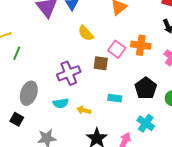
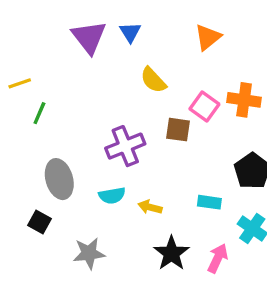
gray ellipse: (29, 93) -> (59, 179), turned -35
cyan rectangle: (115, 98) -> (209, 202), moved

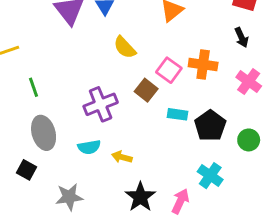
green line: (39, 113) -> (34, 87), moved, turned -42
brown square: (178, 130) -> (146, 90), turned 30
cyan rectangle: (209, 202) -> (177, 114), moved

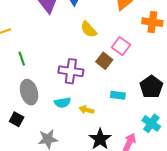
orange cross: (203, 64) -> (152, 22), moved
purple cross: (101, 104) -> (71, 71), turned 30
cyan rectangle: (177, 114) -> (118, 95), moved

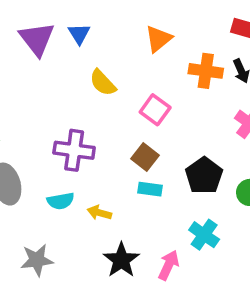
brown square: (104, 61) -> (145, 157), moved

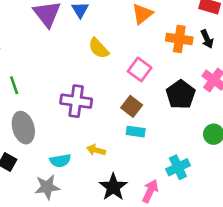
black pentagon: (204, 176) -> (181, 95), moved
cyan semicircle: (61, 201) -> (60, 161), moved
cyan cross: (204, 235) -> (178, 167), turned 30

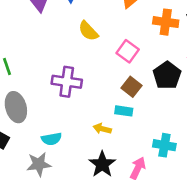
brown square: (132, 106) -> (131, 87), moved
yellow arrow: (96, 150) -> (102, 129), moved
cyan cross: (178, 167) -> (164, 145), turned 35

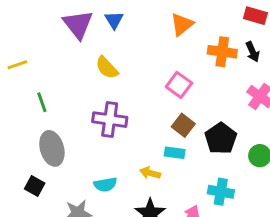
yellow semicircle: (88, 31) -> (107, 68), moved
black pentagon: (167, 75) -> (221, 138), moved
cyan semicircle: (51, 139) -> (105, 184), moved

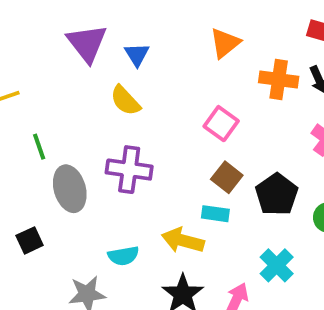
blue triangle: (114, 20) -> (137, 55), moved
gray ellipse: (52, 148) -> (70, 189), moved
yellow arrow: (150, 173) -> (183, 240), size x1.5
black square: (35, 186) -> (30, 240), moved, turned 36
cyan cross: (221, 192) -> (277, 265), turned 35

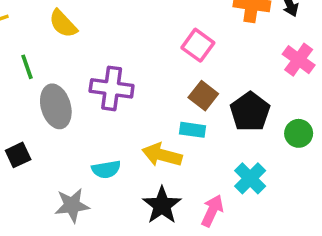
yellow semicircle: (125, 101) -> (63, 24), moved

